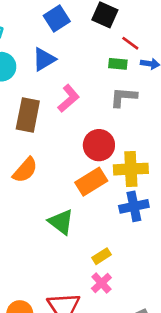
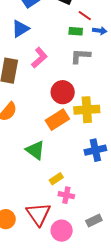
blue cross: (134, 206) -> (95, 150), moved
yellow rectangle: (101, 256) -> (56, 179), moved
pink cross: (101, 283) -> (66, 195), turned -35

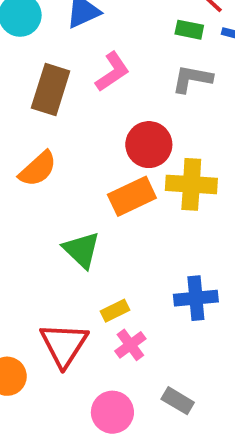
blue cross: (95, 150) -> (196, 298), moved
pink cross: (66, 195) -> (130, 345), turned 35
red triangle: (38, 214) -> (64, 345), moved
gray rectangle: (94, 220) -> (178, 401), turned 49

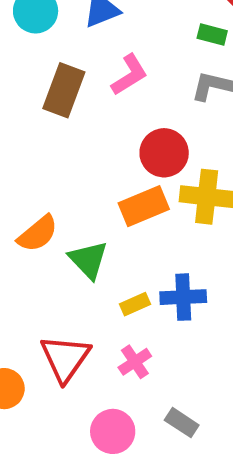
orange semicircle: (38, 169) -> (38, 234), moved
blue cross: (196, 298) -> (183, 297), moved
yellow rectangle: (115, 311) -> (135, 304), moved

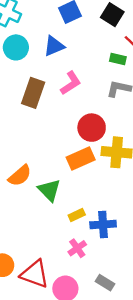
blue cross: (183, 297) -> (103, 224), moved
red triangle: (65, 358) -> (35, 274), moved, turned -44

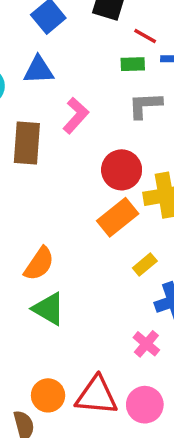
blue triangle: (54, 46) -> (39, 70), turned 35
green triangle: (49, 190) -> (49, 309), moved
yellow rectangle: (77, 215) -> (145, 265), moved

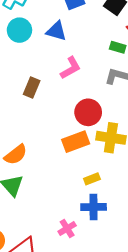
brown rectangle: (27, 143) -> (32, 88), moved, size x0.7
yellow rectangle: (145, 265) -> (92, 179), moved

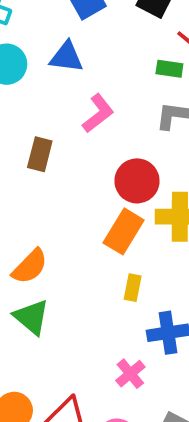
orange rectangle: (76, 142) -> (124, 231), turned -30
yellow rectangle: (92, 179) -> (133, 288), moved, turned -49

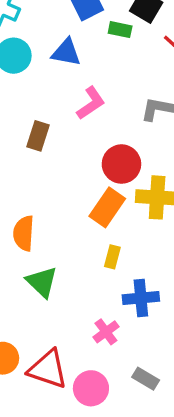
green rectangle: (169, 69) -> (120, 30), moved
orange semicircle: (30, 266) -> (24, 233), turned 136
green triangle: (31, 317) -> (42, 282), moved

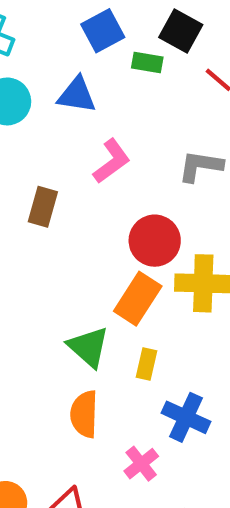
orange semicircle: (24, 233) -> (84, 414), moved
green triangle: (42, 282) -> (88, 347), moved
blue cross: (141, 298) -> (186, 417), turned 32

